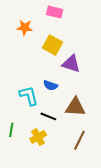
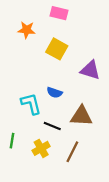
purple triangle: (71, 64) -> (90, 70), moved
brown line: (79, 140) -> (72, 152), moved

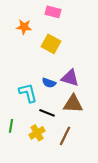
purple triangle: (90, 70) -> (70, 78), moved

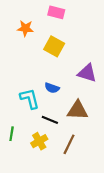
purple triangle: (70, 78) -> (87, 73), moved

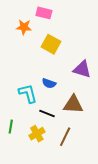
pink rectangle: (56, 12) -> (44, 13), moved

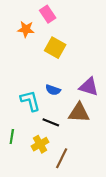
pink rectangle: (44, 13) -> (48, 14), turned 42
purple triangle: (82, 69) -> (89, 87), moved
brown line: (65, 137) -> (62, 158), moved

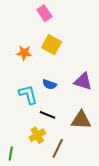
orange star: (26, 29) -> (24, 53), moved
brown triangle: (79, 113) -> (81, 120), moved
green line: (12, 137) -> (11, 154), moved

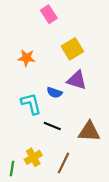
yellow square: (52, 45) -> (72, 49), moved, turned 30
purple triangle: (83, 81) -> (77, 80), moved
yellow cross: (37, 135) -> (33, 157), moved

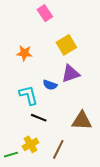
purple triangle: (77, 80) -> (71, 74), turned -36
black line: (52, 126) -> (39, 118), moved
green line: (12, 169) -> (11, 155), turned 64

